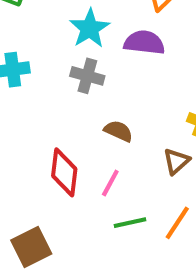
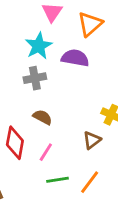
gray cross: (87, 76) -> (35, 78), turned -30
brown semicircle: (118, 131) -> (43, 117), moved

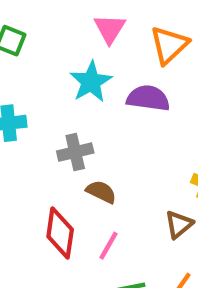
gray cross: (35, 78) -> (75, 152), moved

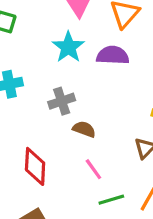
red diamond: (60, 233) -> (35, 166), moved
pink line: (108, 246) -> (93, 169), turned -60

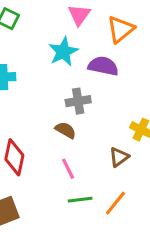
gray cross: (62, 101) -> (78, 101), moved

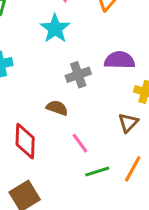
purple semicircle: (103, 66) -> (120, 60), moved
brown semicircle: (65, 130) -> (57, 108), moved

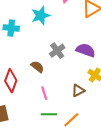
cyan star: (55, 29) -> (41, 16), moved
gray cross: (78, 75) -> (57, 51), turned -35

